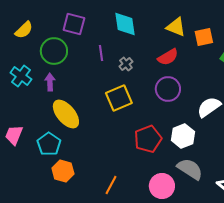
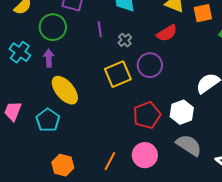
purple circle: (168, 89) -> (150, 65), moved
orange hexagon: (63, 171) -> (63, 165), moved
pink circle: (162, 186) -> (145, 155), moved

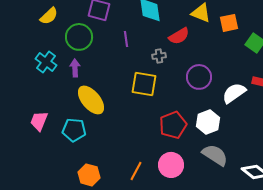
red semicircle: (167, 33) -> (179, 36), moved
gray cross: (125, 40) -> (159, 56), moved, turned 32
purple circle: (150, 65) -> (199, 77), moved
yellow square: (118, 74) -> (144, 84), turned 32
cyan pentagon: (48, 120) -> (74, 130), turned -30

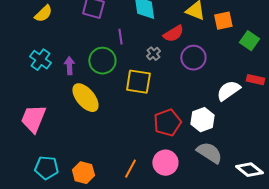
green circle: (79, 37) -> (102, 61), moved
gray cross: (159, 56) -> (153, 54), turned -32
purple circle: (199, 77) -> (193, 58), moved
pink trapezoid: (39, 121) -> (33, 119), size x1.4
cyan pentagon: (74, 130) -> (46, 168), moved

